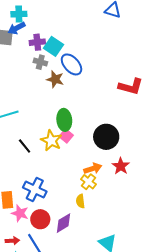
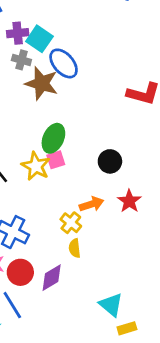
brown star: (55, 79) -> (41, 83), size x1.4
green ellipse: (64, 120) -> (53, 138), turned 30
pink square: (66, 136) -> (56, 160), turned 32
black circle: (106, 137) -> (110, 161), size x0.7
yellow cross: (88, 182) -> (71, 223), moved

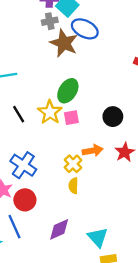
gray cross: (21, 60) -> (50, 21), turned -35
blue ellipse: (64, 63) -> (85, 29), turned -30
pink square: (56, 160) -> (71, 118), moved
purple diamond: (52, 278) -> (59, 229), moved

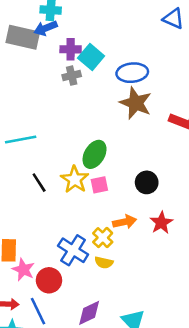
blue ellipse: (85, 29) -> (132, 73), moved, turned -30
brown star: (64, 43) -> (136, 103), moved
blue cross: (23, 165) -> (73, 250), moved
yellow semicircle: (73, 186) -> (104, 263), turned -77

